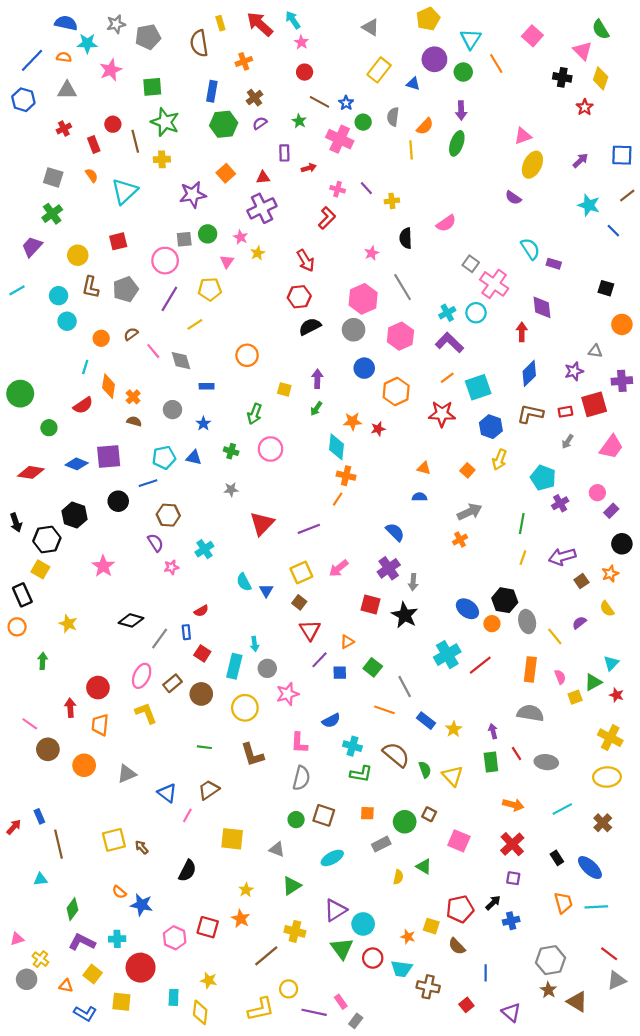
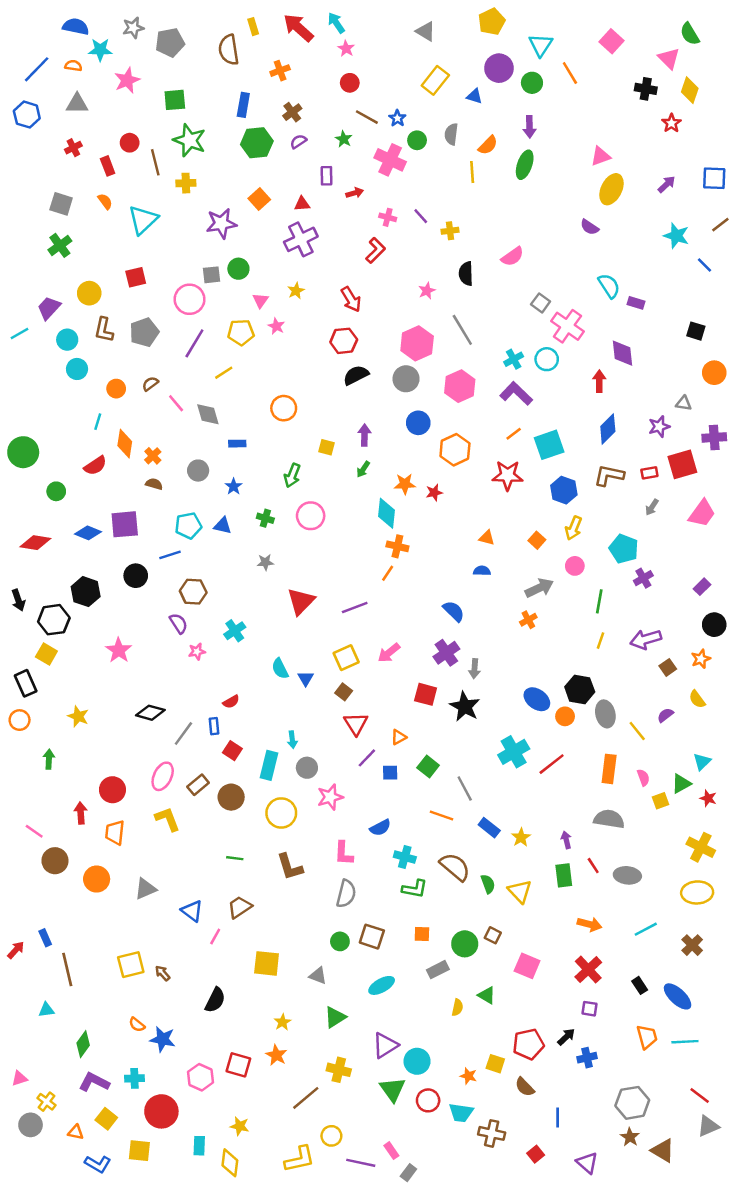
pink star: (241, 237) -> (276, 326), moved
purple trapezoid: (32, 247) -> (49, 308), moved
pink circle: (597, 493) -> (575, 566), moved

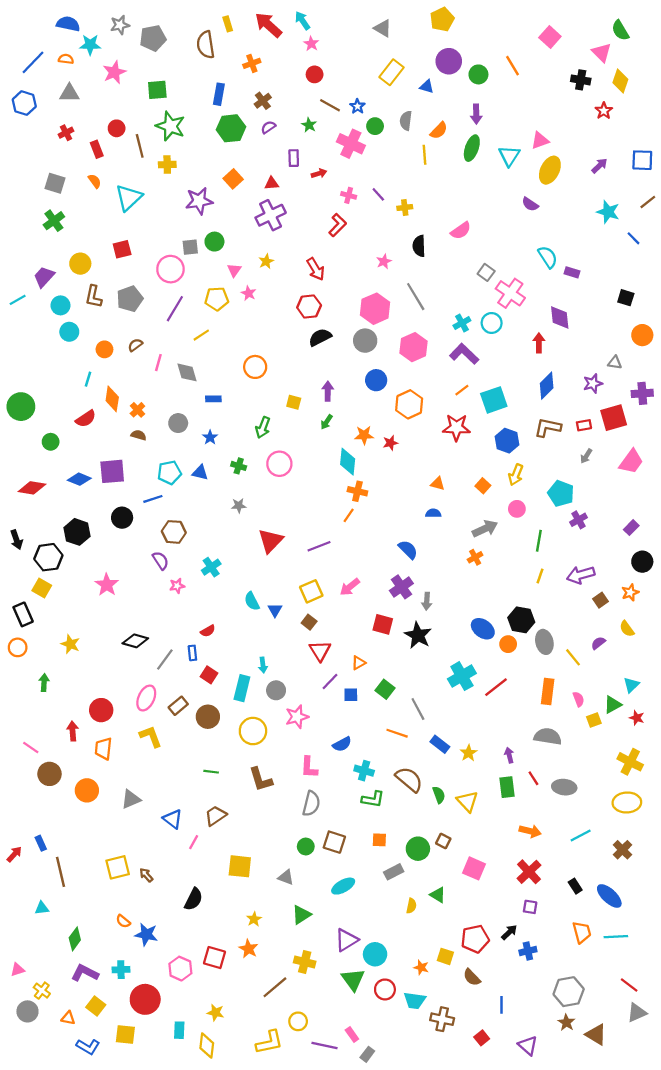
cyan triangle: (541, 45) -> (509, 156), moved
pink line: (176, 403) -> (158, 363), turned 56

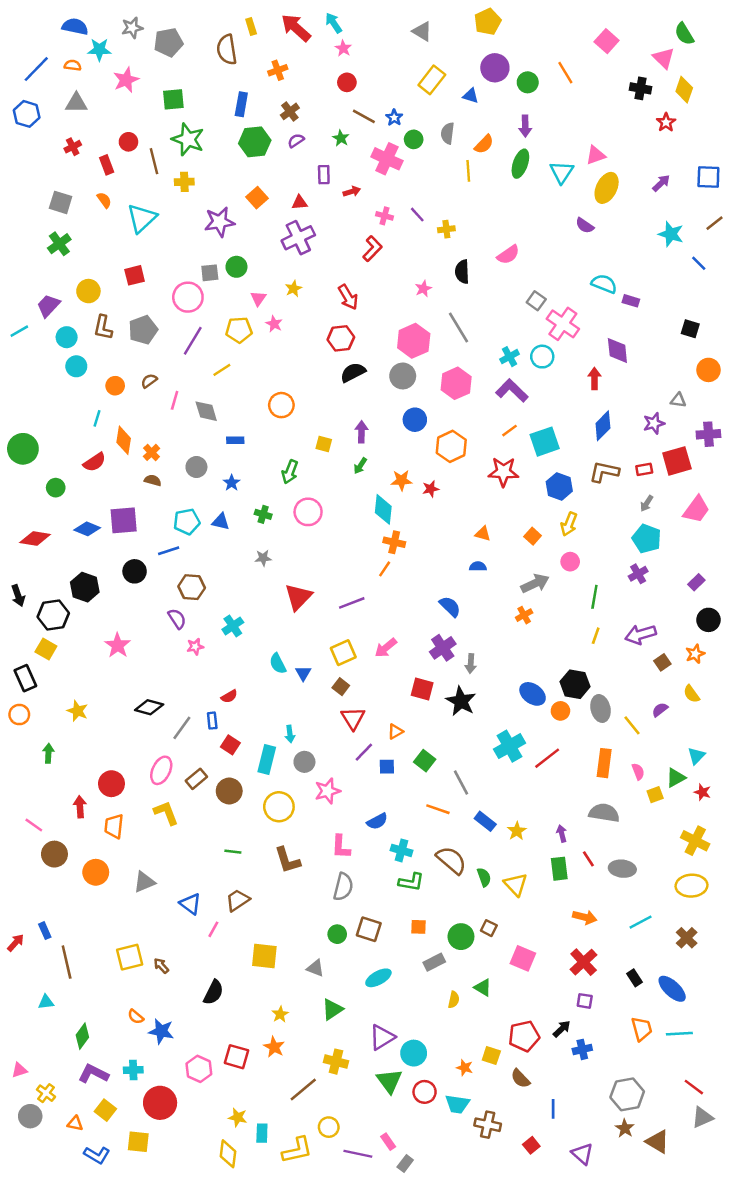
cyan semicircle: (548, 257) -> (604, 284), turned -35
cyan pentagon: (561, 493) -> (647, 539), moved
cyan rectangle: (179, 1030) -> (262, 1133), moved

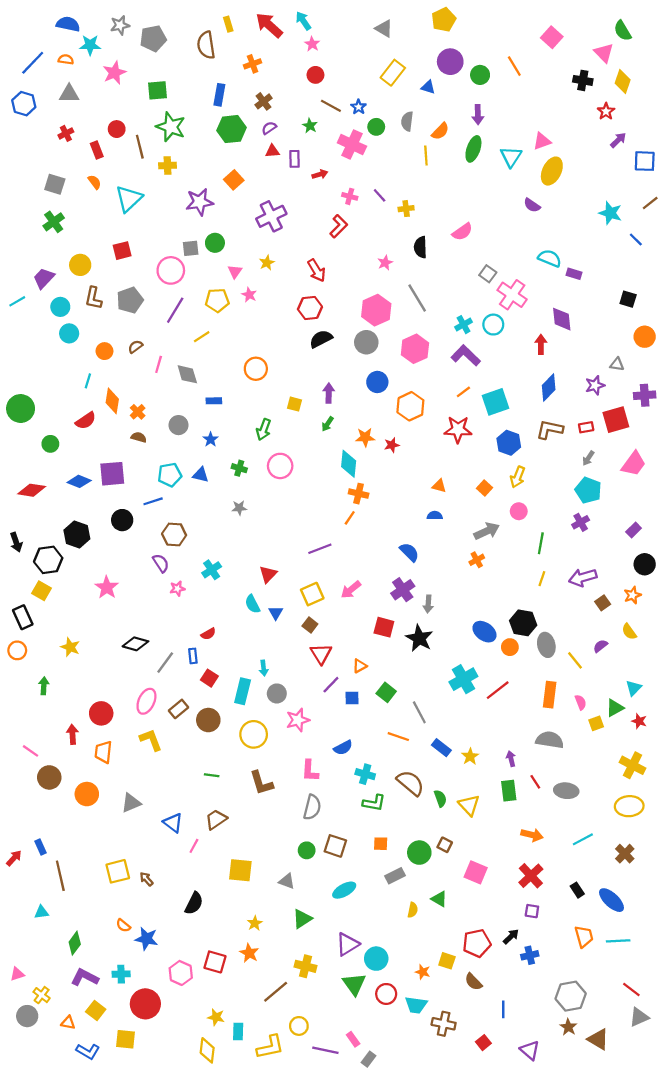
purple arrow: (661, 183) -> (618, 140), moved
red triangle: (300, 202) -> (272, 151), moved
red triangle: (298, 597) -> (268, 574), moved, size x0.7

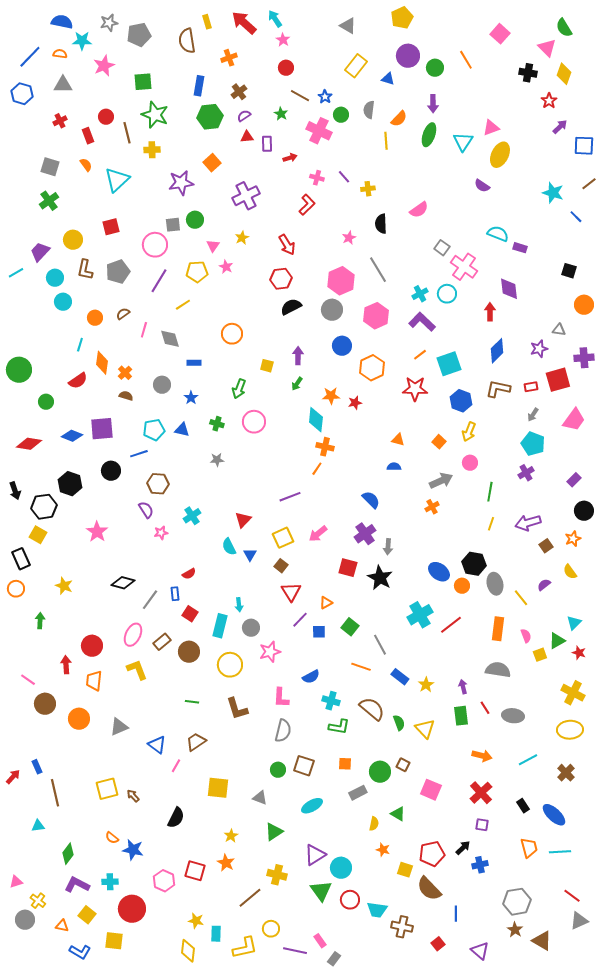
orange star: (423, 972) -> (383, 850), moved
brown semicircle: (473, 982) -> (429, 889), size x1.5

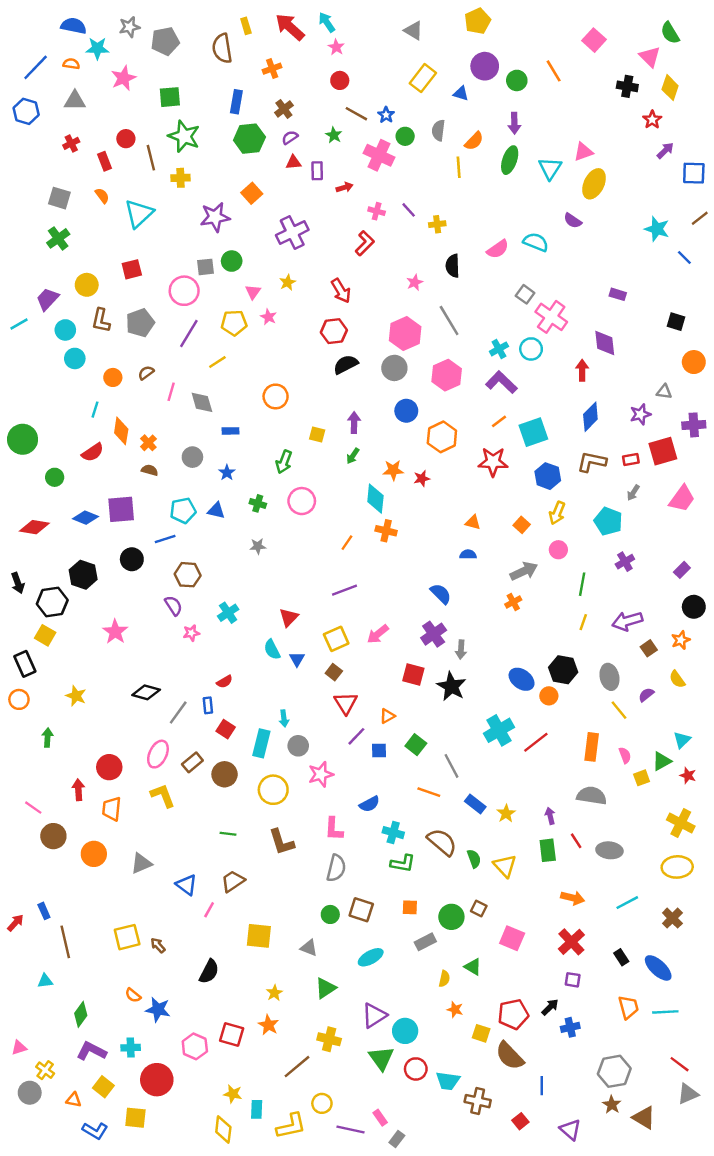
cyan semicircle: (498, 234) -> (536, 242), moved
cyan pentagon: (533, 444) -> (608, 521), moved
orange line: (317, 469) -> (347, 543), moved
gray ellipse: (495, 584) -> (609, 677), moved

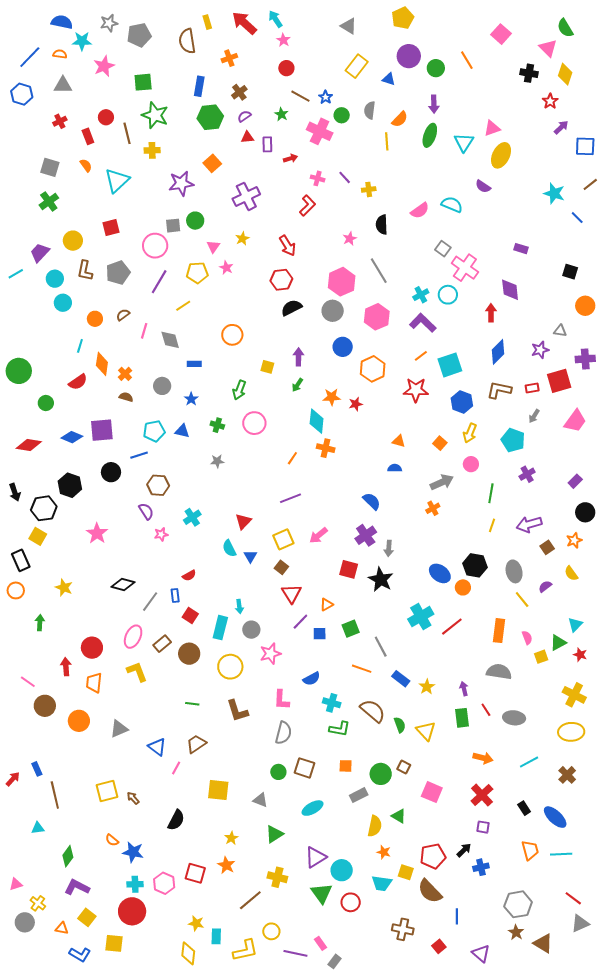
green square: (416, 745) -> (351, 629), turned 30
yellow semicircle: (444, 979) -> (375, 826), size x1.5
cyan cross: (131, 1048) -> (135, 884), moved
cyan trapezoid: (448, 1081) -> (382, 883), moved

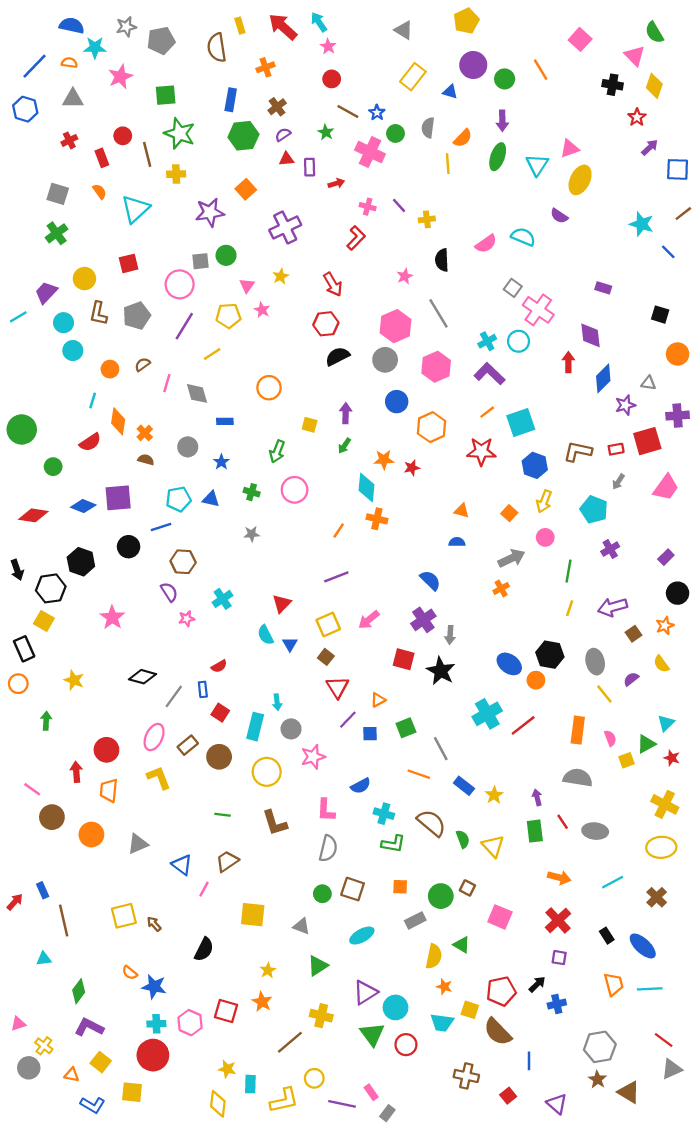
blue diamond: (498, 352) -> (603, 378), moved

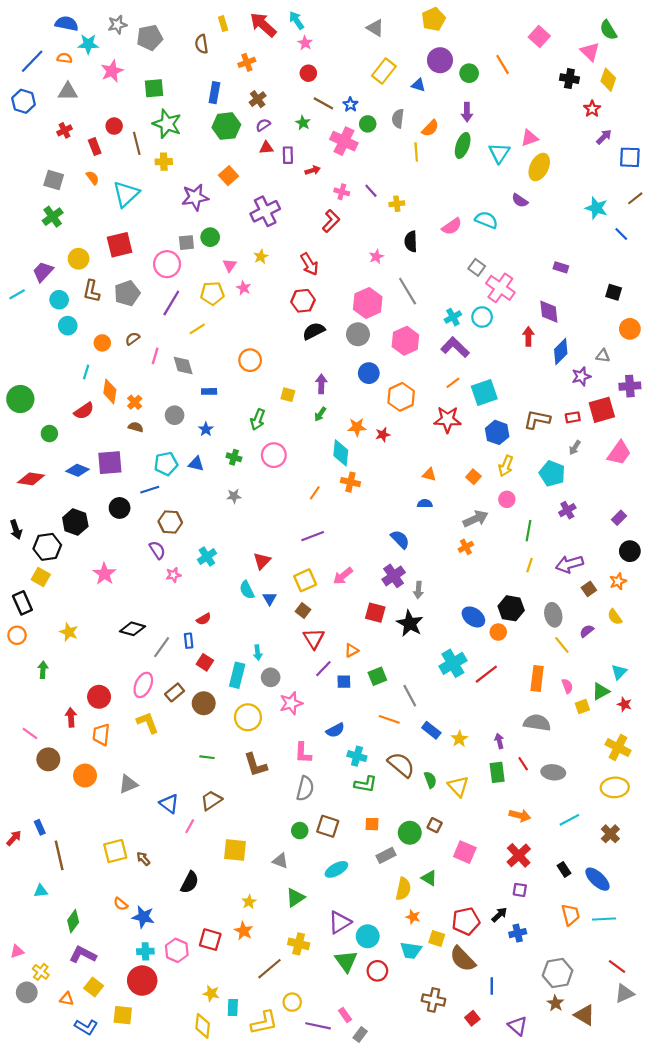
brown semicircle: (217, 48) -> (202, 44), size x0.7
red square: (129, 263) -> (120, 245), size x1.4

